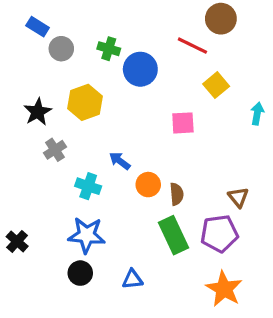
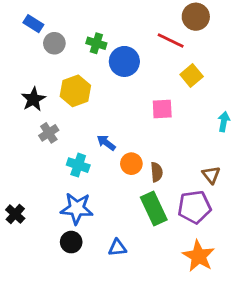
cyan arrow: (257, 113) -> (224, 122), moved

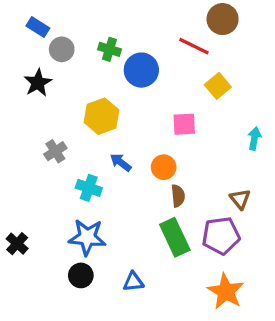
yellow hexagon: (75, 91) -> (102, 116), moved
black star: (33, 99) -> (38, 83), moved
orange circle: (131, 164) -> (164, 167), moved

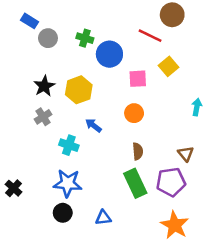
black star: (38, 83) -> (44, 86), moved
pink square: (184, 124) -> (138, 79), moved
orange circle: (164, 167) -> (134, 113), moved

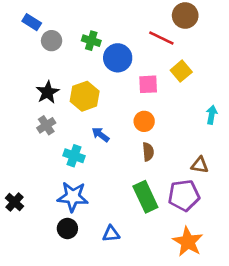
brown semicircle: (138, 151) -> (148, 152), moved
brown triangle: (186, 154) -> (200, 165), turned -42

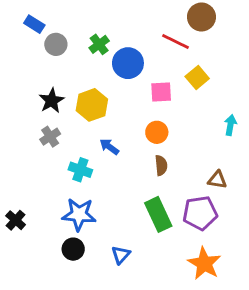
green cross: (91, 41) -> (99, 44), turned 36
blue triangle: (111, 234) -> (121, 255), turned -42

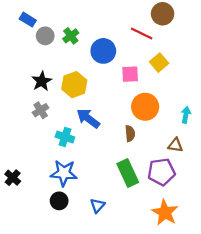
green cross: (99, 44) -> (71, 36), moved
cyan arrow: (230, 125) -> (186, 115), moved
orange circle: (157, 132) -> (145, 107), moved, size x1.5
blue arrow: (109, 147) -> (88, 118), size x1.5

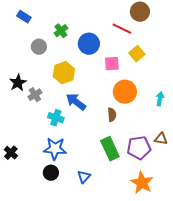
gray circle: (45, 36) -> (39, 47), moved
black star: (42, 81) -> (18, 83), moved
brown triangle: (175, 145) -> (161, 139), moved

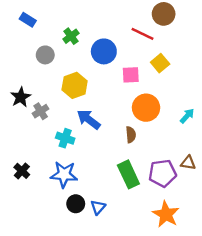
cyan arrow: (160, 99) -> (187, 116), turned 32
black cross: (11, 153) -> (22, 171), moved
black circle: (51, 173) -> (76, 204), moved

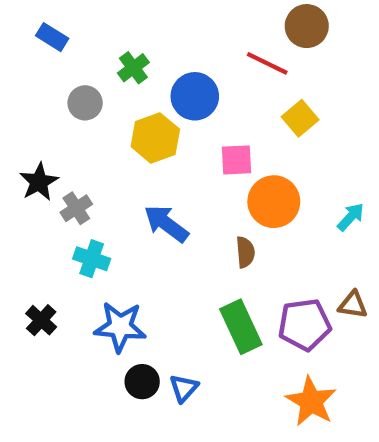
pink square: (131, 75) -> (236, 160), moved
yellow hexagon: (75, 85) -> (155, 138), moved
cyan cross: (65, 138) -> (92, 259), moved

